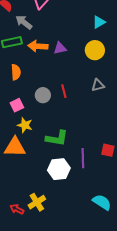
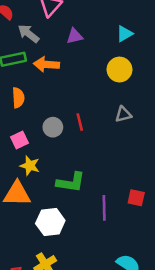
purple triangle: (60, 48) -> (75, 36), moved
white hexagon: (59, 169) -> (50, 222), moved

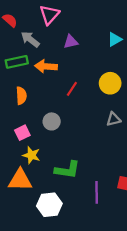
yellow circle: (119, 70) -> (110, 83), moved
gray triangle: (123, 114) -> (113, 119), moved
red line: (80, 122) -> (72, 89), moved, turned 48

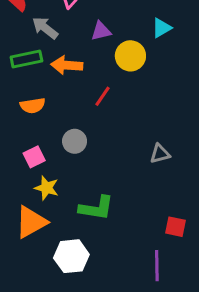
yellow circle: (110, 83) -> (130, 56), moved
orange semicircle: (21, 96) -> (33, 106), turned 84
gray triangle: (113, 119) -> (160, 154), moved
orange triangle: (20, 180) -> (31, 222), turned -30
purple line: (97, 192) -> (157, 266), moved

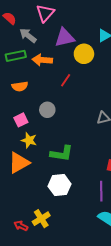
purple triangle: (101, 31) -> (65, 38), size x1.5
white hexagon: (71, 256) -> (60, 185), moved

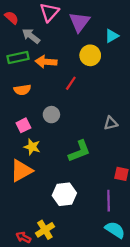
purple triangle: (65, 38) -> (79, 22), moved, turned -40
green L-shape: (62, 154) -> (79, 151), moved, turned -30

